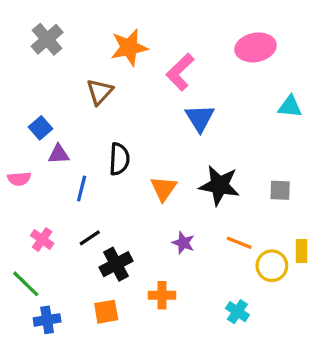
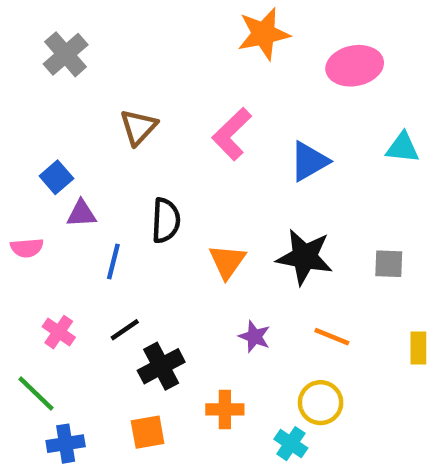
orange star: (129, 47) -> (264, 34), moved
pink L-shape: (180, 72) -> (232, 134), moved
blue triangle: (200, 118) -> (309, 161), moved, turned 32
yellow circle: (272, 266) -> (321, 403), moved
cyan cross: (237, 312) -> (291, 444), moved

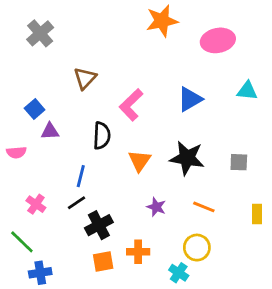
pink L-shape: (232, 134) -> (131, 105), moved
blue line: (113, 261) -> (81, 176), moved
orange square: (148, 432) -> (103, 262), moved

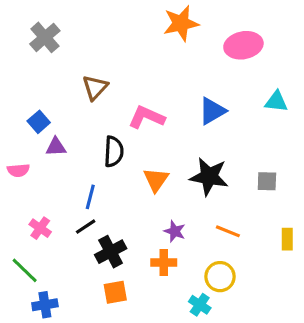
pink L-shape: (131, 105) -> (147, 117), turned 68
orange cross: (138, 252) -> (164, 263), moved

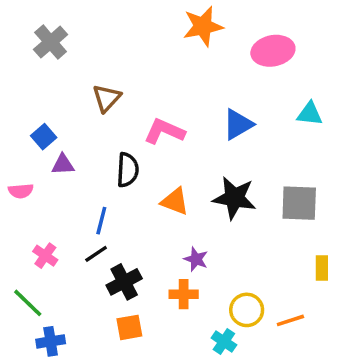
orange triangle: (156, 180) -> (175, 201), turned -44
gray square: (267, 181) -> (299, 203), size x1.6
orange line: (228, 231) -> (290, 320), moved, turned -40

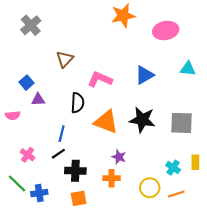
orange triangle: (175, 201) -> (106, 122), size x1.4
black cross: (124, 282) -> (75, 171), turned 30
blue cross: (51, 341) -> (39, 193), moved
cyan cross: (224, 341) -> (173, 168), moved

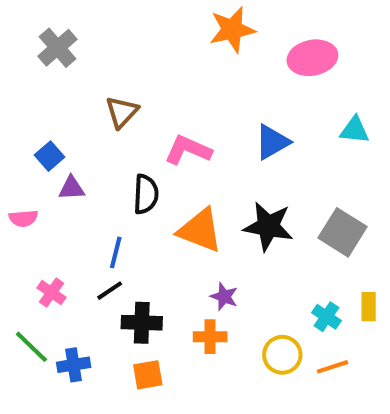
gray square: (182, 123) -> (343, 232), turned 30

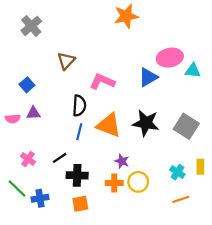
pink ellipse: (312, 58) -> (170, 58), moved
purple triangle: (72, 188) -> (33, 113), moved
blue line: (116, 252) -> (79, 132), moved
yellow circle: (282, 355) -> (138, 182), moved

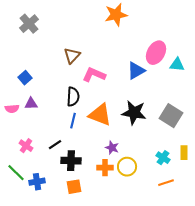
pink ellipse: (170, 58) -> (156, 53), turned -50
brown triangle: (66, 61) -> (72, 56), moved

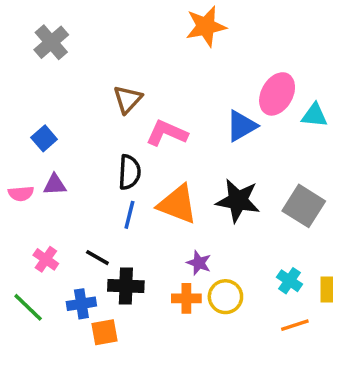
black line: (55, 145) -> (97, 258), turned 64
yellow rectangle: (184, 153) -> (327, 290), moved
blue cross: (37, 182) -> (81, 304), moved
orange square: (74, 187) -> (105, 332), moved

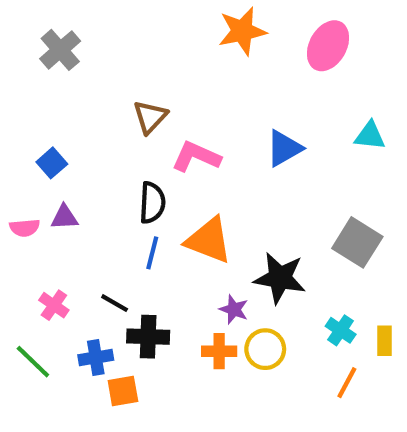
pink ellipse: (277, 94) -> (328, 46), moved
black star: (238, 201) -> (280, 278), moved
orange line: (295, 325) -> (347, 383), turned -44

